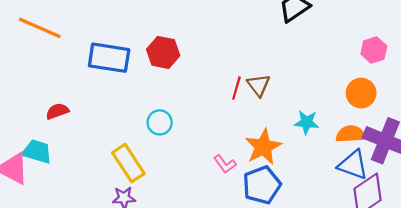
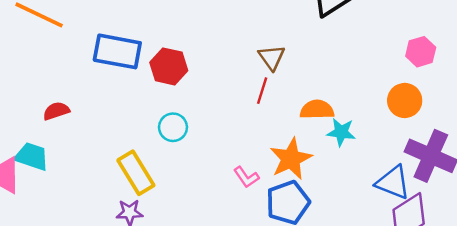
red hexagon: (163, 52) -> (169, 66), moved
brown triangle: (259, 85) -> (272, 57), moved
orange semicircle: (351, 134) -> (317, 110), moved

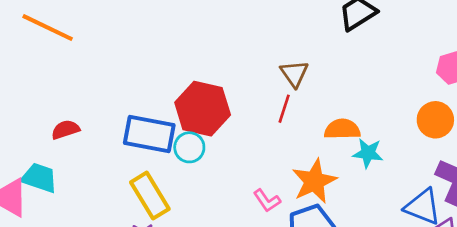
blue rectangle: (117, 51) -> (149, 134), moved
red hexagon: (169, 66) -> (203, 109), moved, size x1.4

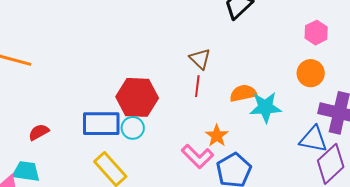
cyan star: (368, 153) -> (265, 107), size x1.4
orange star: (314, 181) -> (217, 136), moved, size x0.7
pink L-shape: (267, 201) -> (197, 156), size x1.5

